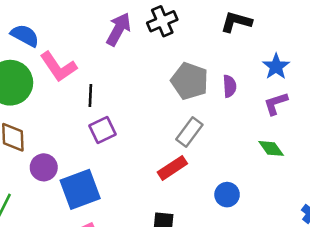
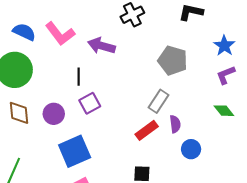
purple arrow: (118, 29) -> (101, 46), moved, turned -100
pink L-shape: (58, 67) -> (60, 34), moved
gray pentagon: (190, 81) -> (173, 60), moved
purple semicircle: (230, 86) -> (175, 124), moved
purple circle: (44, 167) -> (54, 114), moved

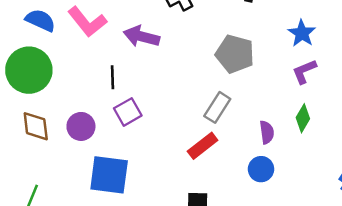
green diamond: (224, 111) -> (303, 118), turned 70
purple semicircle: (175, 124) -> (267, 132), moved
blue square: (75, 151) -> (109, 175), turned 32

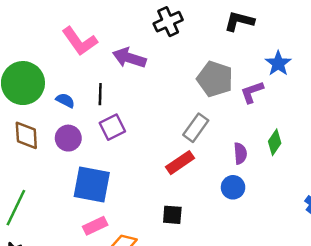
blue semicircle: (40, 20) -> (65, 100), moved, size x0.7
purple L-shape: (304, 71) -> (252, 92), moved

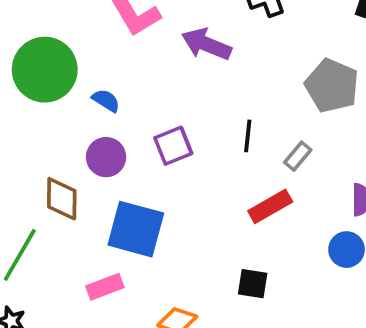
black line: (100, 94) -> (248, 136), moved
gray rectangle: (196, 128) -> (298, 156), size x0.7
brown diamond: (26, 135) -> (62, 199), moved
pink rectangle: (95, 226) -> (105, 287), moved

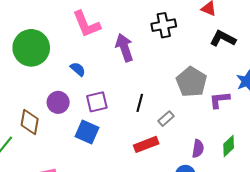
purple arrow: (206, 44) -> (124, 48), turned 40
blue semicircle: (106, 100) -> (78, 69), moved
blue square: (136, 229) -> (87, 132), moved, size x0.7

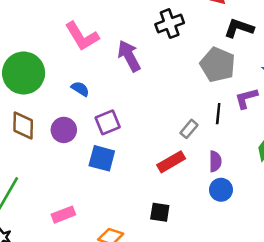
gray pentagon: (191, 82) -> (218, 65), moved
black line: (140, 103) -> (218, 114), moved
brown diamond: (30, 122) -> (23, 125), moved
purple semicircle: (198, 149) -> (215, 161), moved

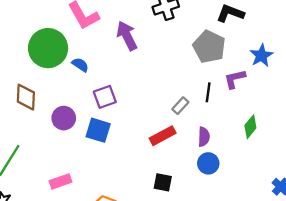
green circle: (24, 73) -> (48, 48), moved
purple circle: (64, 130) -> (64, 118), moved
black square: (160, 212) -> (163, 182), moved

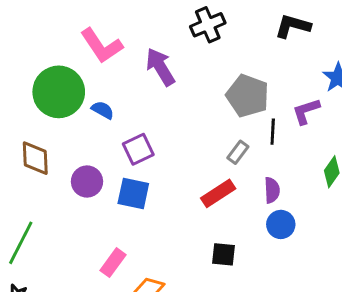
gray pentagon: (209, 47) -> (248, 96), moved
pink rectangle: (60, 181) -> (113, 263), moved, turned -30

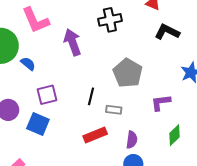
purple L-shape: (306, 111) -> (161, 103), moved
black line: (273, 132) -> (91, 96), moved
gray rectangle: (238, 152) -> (114, 110), turned 49

